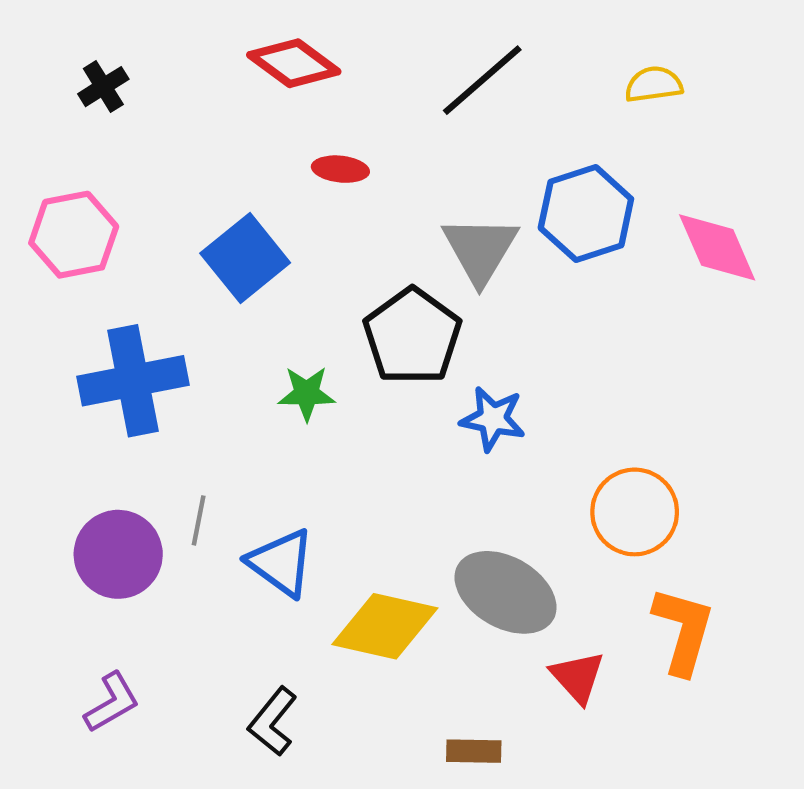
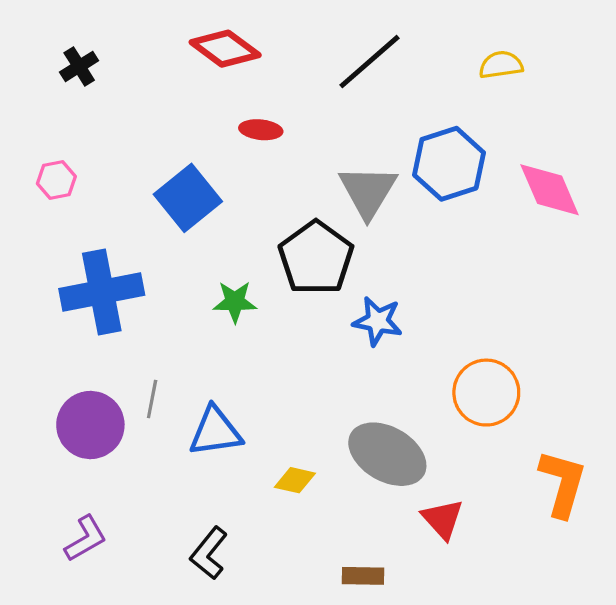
pink hexagon: (74, 235) -> (56, 180), size x0.6
blue triangle: (281, 563) -> (215, 431), turned -44
yellow diamond: (385, 626) -> (295, 480), size x0.5
orange L-shape: (683, 631) -> (563, 483), moved

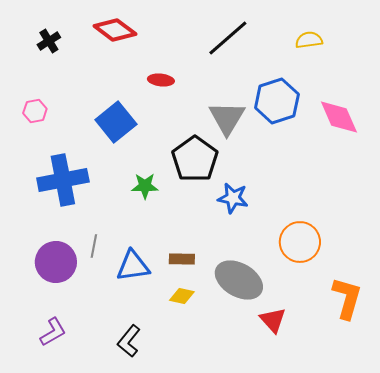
red diamond: (225, 49) -> (115, 30), moved
brown rectangle: (363, 576) -> (182, 259), moved

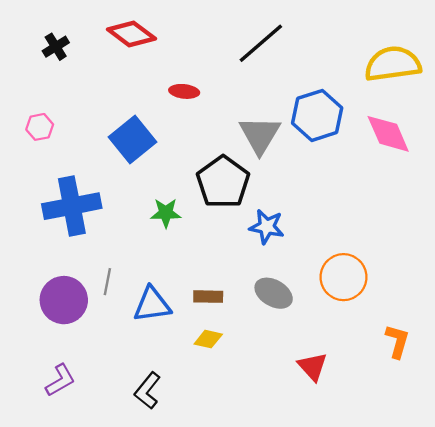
yellow semicircle: (309, 40) -> (393, 64), moved, size x1.8
gray ellipse: (239, 280) -> (274, 293), moved, size x0.7
orange L-shape: (347, 298) -> (397, 341), size x0.7

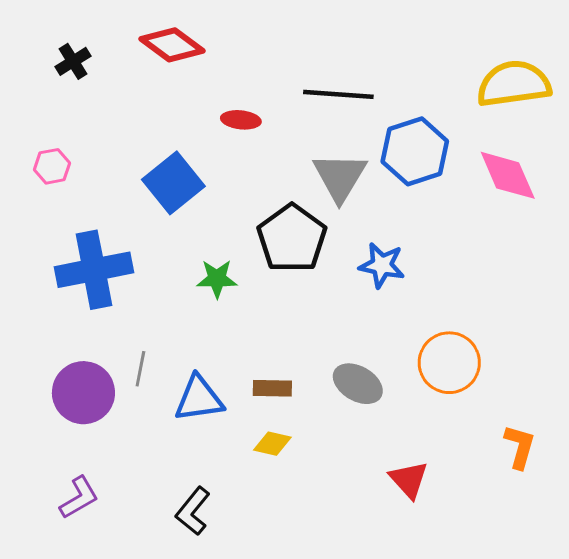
black line: (261, 43) -> (338, 94), moved, turned 45
blue star: (267, 227) -> (382, 265), moved

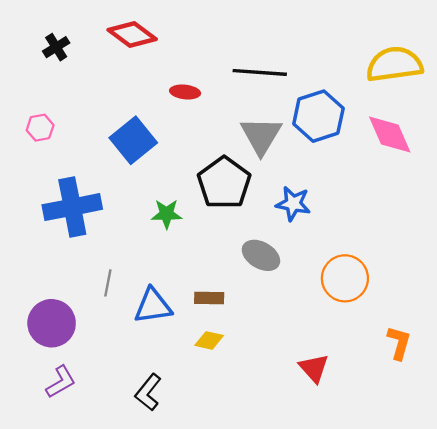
gray ellipse: (358, 384) -> (261, 255), moved
purple circle: (83, 393) -> (52, 323), moved

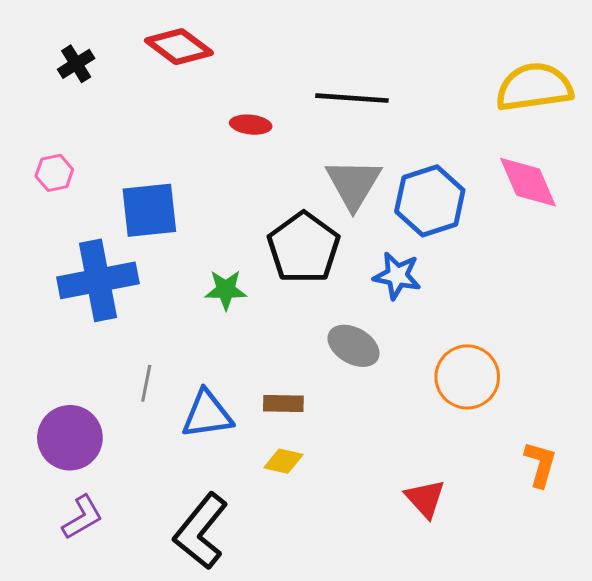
blue hexagon: (318, 116) -> (430, 201), moved
blue square: (133, 140) -> (149, 210), moved, turned 33
black L-shape: (148, 392) -> (201, 531), size x1.5

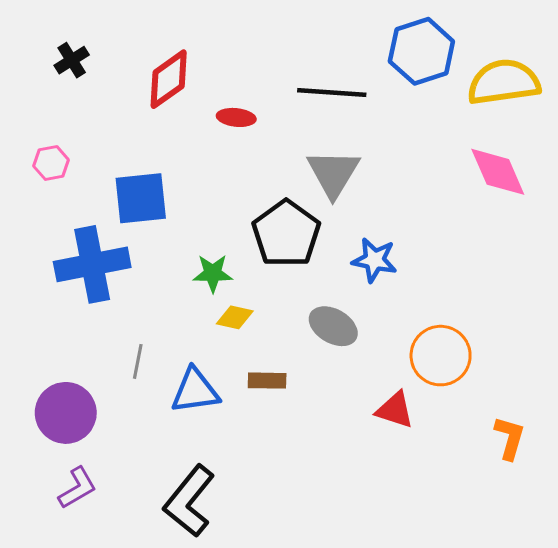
red diamond: (179, 47) -> (169, 79), moved, turned -72
blue hexagon: (430, 201) -> (421, 51), moved
yellow diamond: (283, 461) -> (235, 317), moved
red triangle: (425, 499) -> (395, 410), moved, turned -30

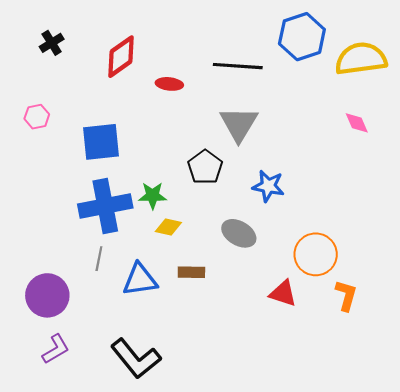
pink diamond: (498, 172) -> (357, 123), size x0.6
black pentagon: (286, 234) -> (205, 167), size x0.7
blue cross: (92, 264) -> (105, 206), moved
orange L-shape: (510, 438) -> (346, 295), moved
black L-shape: (189, 501) -> (136, 359), turned -78

